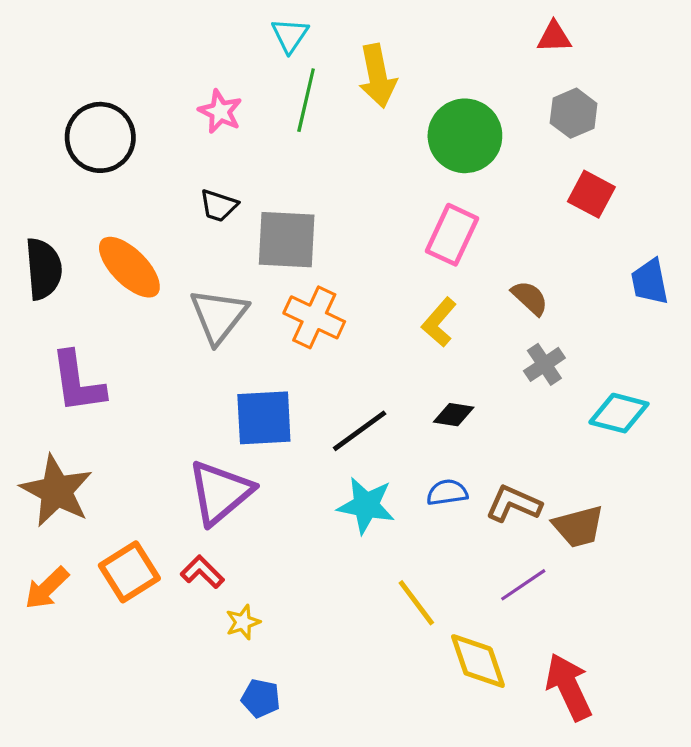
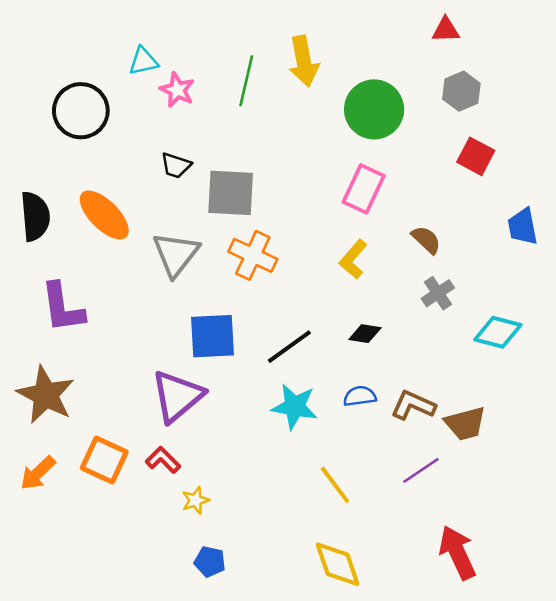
cyan triangle: (290, 35) -> (143, 61), moved, turned 44
orange square: (129, 572) -> (104, 460), turned -33
yellow diamond: (478, 661) -> (338, 564), moved

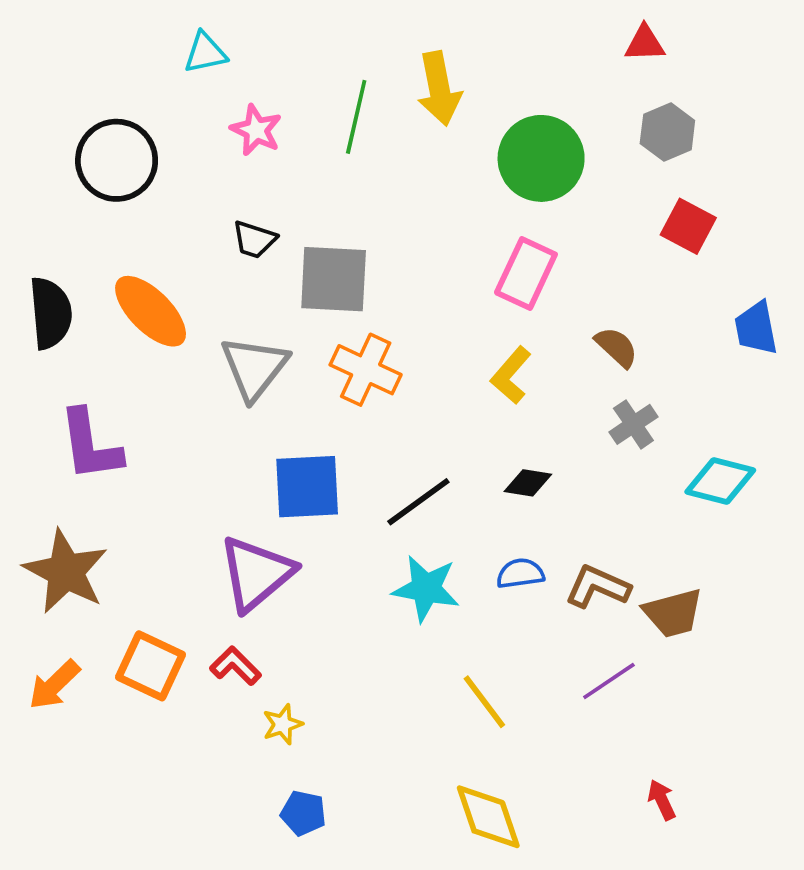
cyan triangle: (143, 61) -> (205, 53), moved
red arrow: (457, 553) -> (662, 800), size x0.5

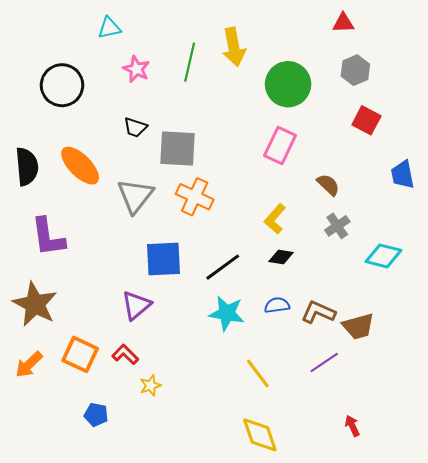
yellow L-shape: (511, 375) -> (275, 219), moved
purple triangle: (256, 573) -> (136, 305), size x0.7
blue pentagon: (303, 813) -> (96, 415), moved

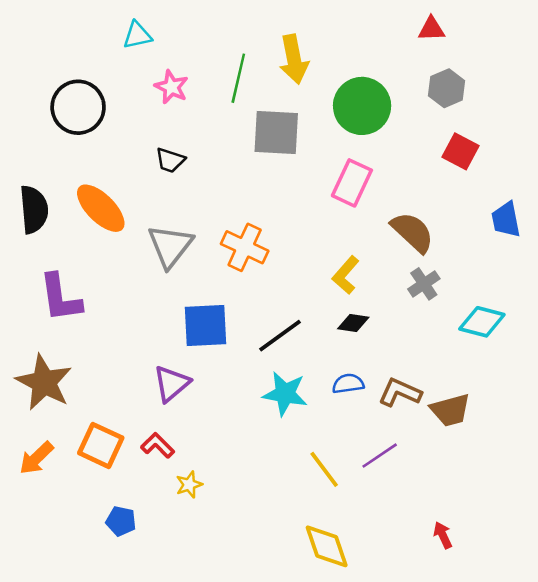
gray square: (178, 148) -> (276, 132), moved
brown semicircle: (328, 185) -> (413, 232), size x1.5
purple line: (324, 362) -> (380, 456), moved

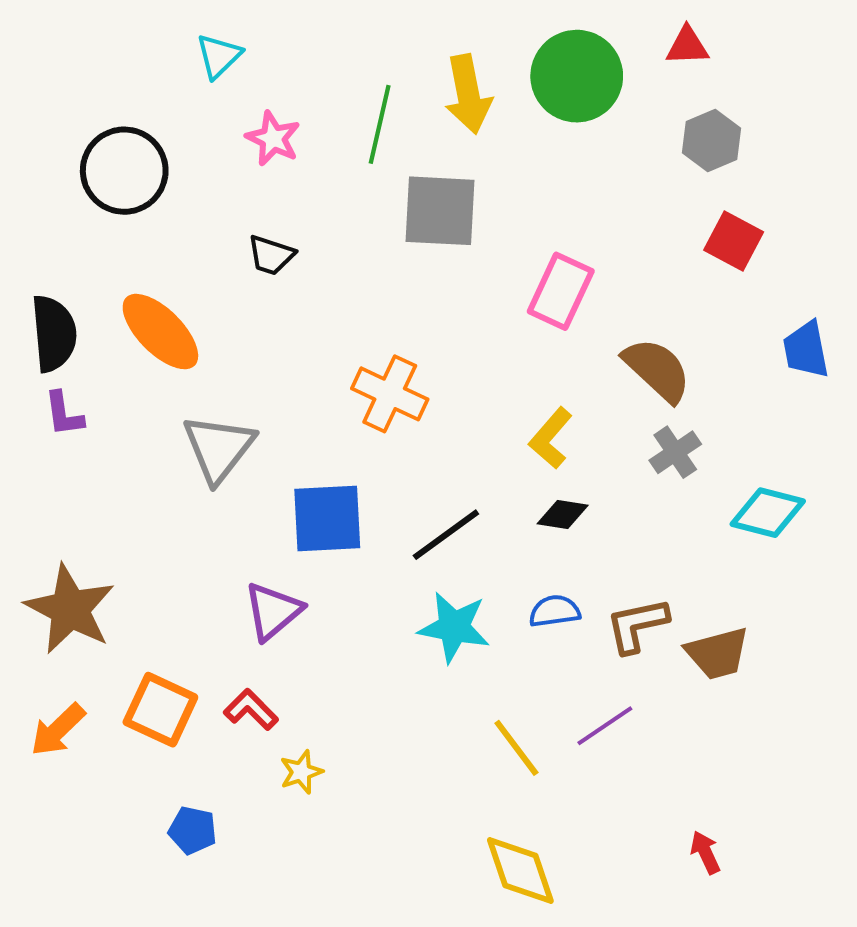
cyan triangle: (137, 35) -> (219, 56), turned -32
green circle: (362, 106) -> (577, 76), moved
gray triangle: (170, 246) -> (219, 448), moved
purple L-shape: (60, 298) -> (64, 414), moved, size x0.6
brown L-shape: (400, 392) -> (637, 625), turned -36

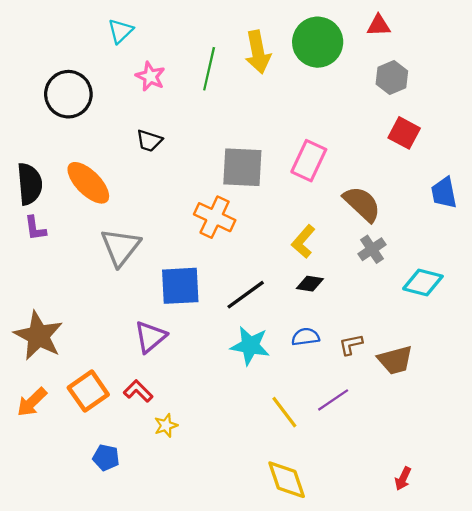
gray square: (440, 211) -> (242, 167), moved
brown L-shape: (637, 625) -> (351, 345), size x0.7
orange square: (160, 710) -> (88, 391), turned 30
red arrow: (705, 852) -> (403, 479), moved, turned -130

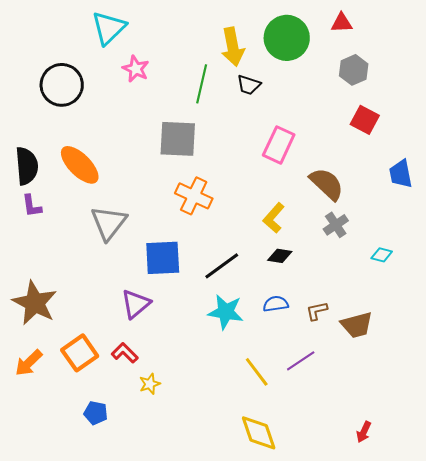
cyan triangle: (120, 31) -> (109, 28), size x1.5
green line: (209, 69) -> (202, 84), moved
black trapezoid: (149, 141) -> (249, 85), moved
gray square: (242, 167) -> (178, 139), moved
cyan diamond: (423, 283) -> (382, 255), size x0.6

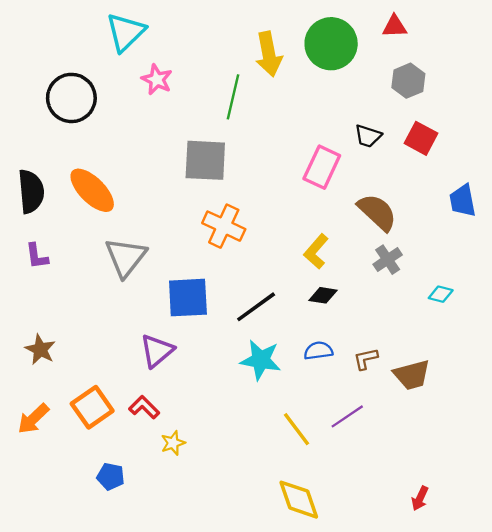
black trapezoid: (249, 85) -> (368, 136), moved
purple L-shape: (32, 206) -> (37, 256), moved
brown star: (35, 303) -> (40, 350), size x0.6

